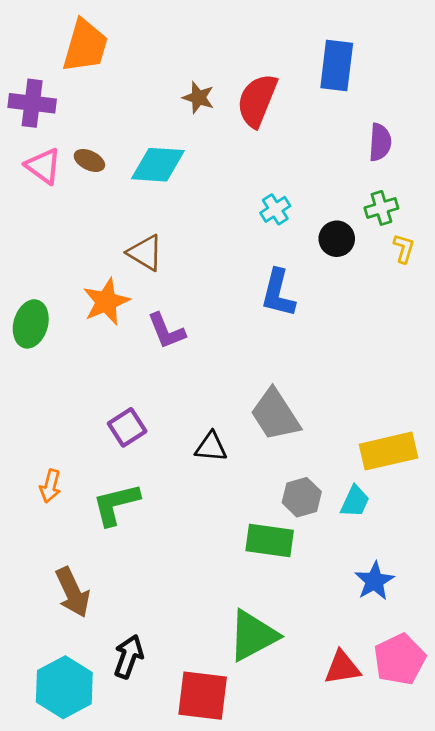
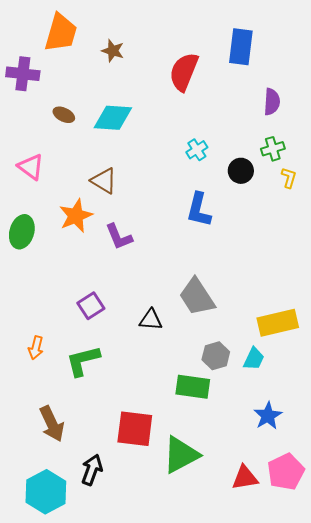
brown star: (198, 98) -> (113, 51), moved
pink triangle: (43, 166) -> (31, 167), moved
red square: (203, 696) -> (135, 429), moved

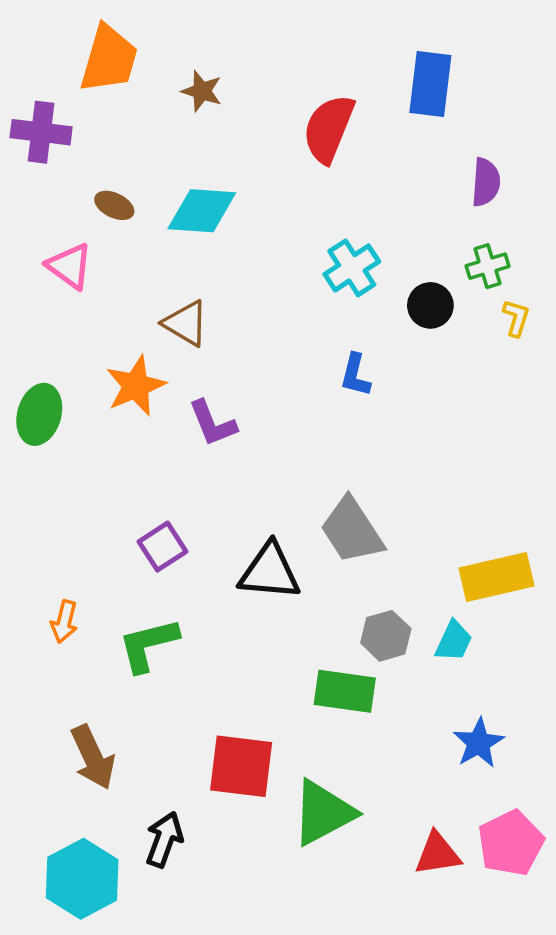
cyan cross: (197, 150) -> (352, 268), size x1.4
pink triangle: (31, 167) -> (70, 266), moved
blue L-shape: (199, 210) -> (355, 375), size x0.7
black triangle: (151, 320) -> (270, 572), size x1.5

